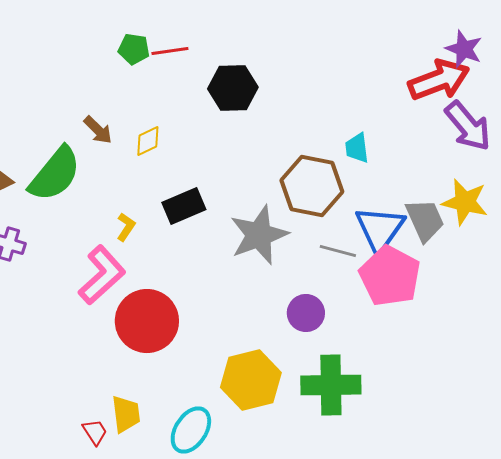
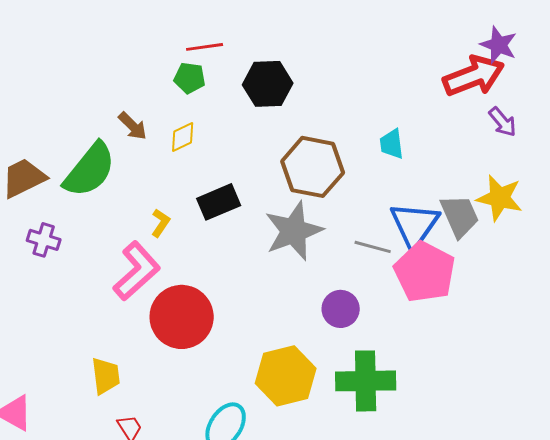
green pentagon: (134, 49) -> (190, 78), moved
purple arrow: (468, 126) -> (503, 122), size x0.6
brown hexagon: (312, 186) -> (313, 167), moved
yellow trapezoid: (126, 414) -> (106, 376), moved

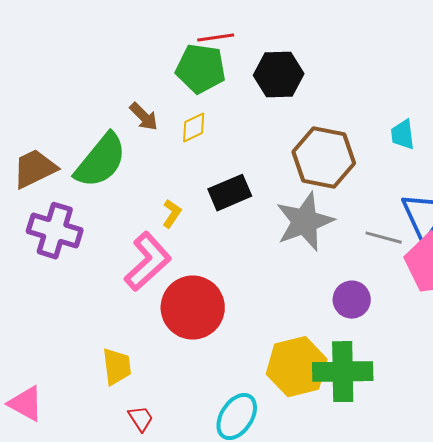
green pentagon: (190, 78) -> (201, 69), size x1.6
purple cross: (44, 240) -> (55, 231), size x1.6
green cross: (366, 381) -> (343, 372), moved

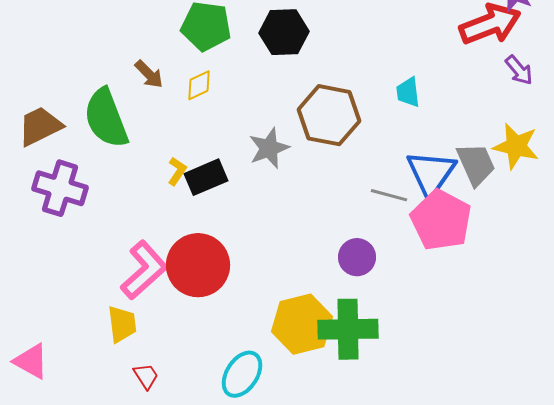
green semicircle: (101, 161) -> (106, 118), turned 120
black rectangle: (230, 193) -> (206, 177), moved
gray star: (305, 222) -> (269, 148), moved, size x0.7
pink L-shape: (148, 262) -> (144, 270), moved

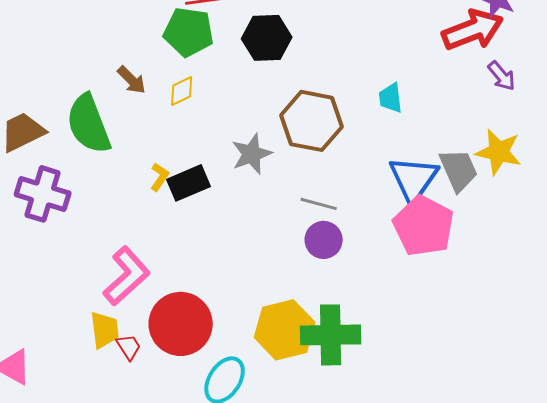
gray line: (389, 195) -> (319, 204), moved
purple circle: (357, 257) -> (324, 240), moved
red circle: (198, 265) -> (181, 324), moved
red trapezoid: (146, 376) -> (129, 347), moved

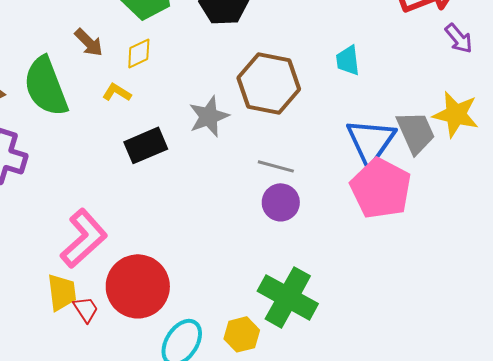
yellow L-shape: (160, 177) -> (117, 92), moved, turned -92
yellow hexagon: (285, 330) -> (242, 334), moved, size x0.6
green cross: (331, 335) -> (288, 297), turned 30

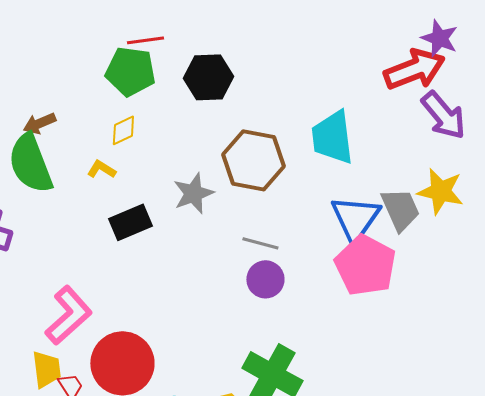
purple arrow: (459, 38) -> (443, 115), size x1.6
brown arrow: (89, 42) -> (39, 123), moved, turned 112
cyan trapezoid: (348, 60) -> (332, 137), size x1.8

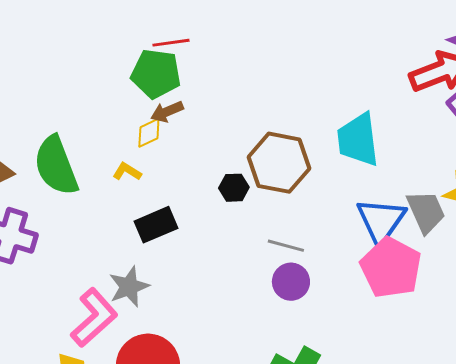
black hexagon: (208, 77) -> (234, 188), moved, size x0.6
brown arrow: (39, 123) -> (167, 112), moved
gray star: (193, 193) -> (129, 287), moved

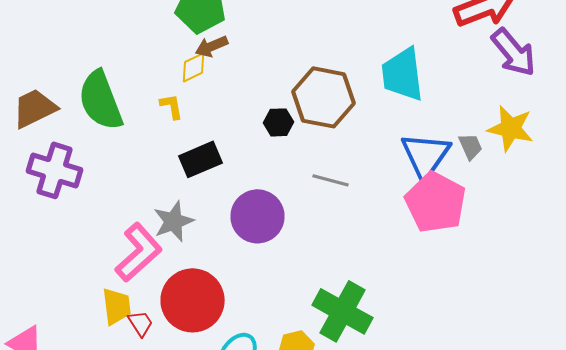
yellow L-shape: (127, 172) -> (172, 106), turned 48
gray trapezoid: (426, 212) -> (470, 146), size x0.6
purple circle: (291, 282) -> (258, 216), moved, size x1.4

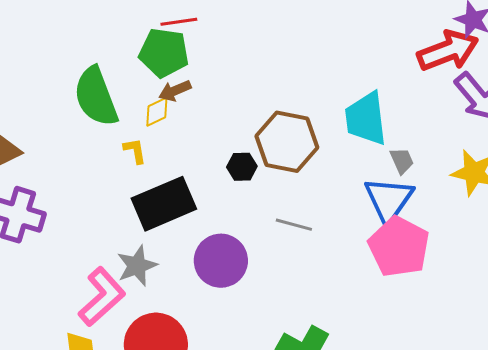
green semicircle: (100, 100) -> (96, 97), moved
gray trapezoid: (470, 146) -> (402, 161), moved
black rectangle: (200, 159) -> (164, 204), size x1.5

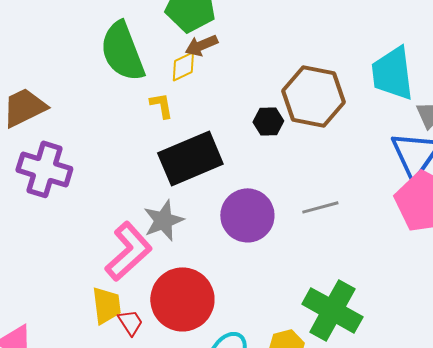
gray line: (294, 225) -> (320, 207), moved, turned -30

